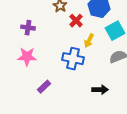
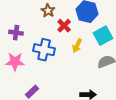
blue cross: (73, 59) -> (44, 50), moved

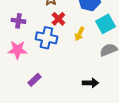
red cross: (64, 26) -> (58, 19), moved

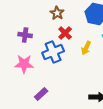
blue cross: (46, 38) -> (53, 52), turned -35

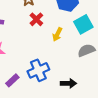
blue cross: (53, 52) -> (38, 70), moved

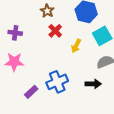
black arrow: (68, 83) -> (93, 84), moved

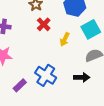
blue cross: (57, 82) -> (46, 75), turned -35

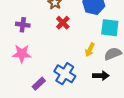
cyan square: (91, 29) -> (110, 28), turned 36
yellow arrow: (65, 39) -> (90, 50), moved

